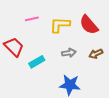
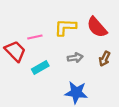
pink line: (32, 19) -> (35, 37), moved
brown arrow: (96, 54) -> (105, 59), turned -40

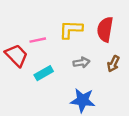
red semicircle: (97, 27) -> (105, 29), turned 50

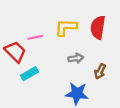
brown arrow: (113, 64) -> (100, 71), moved
cyan rectangle: (44, 73) -> (30, 74), moved

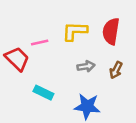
brown arrow: (100, 71) -> (116, 70), moved
cyan rectangle: (30, 74) -> (43, 93), moved, turned 56

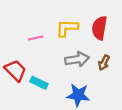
red trapezoid: (17, 59) -> (16, 70), moved
gray arrow: (86, 66) -> (77, 59), size x1.5

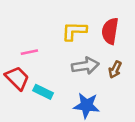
pink line: (36, 38) -> (29, 52), moved

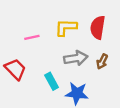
pink line: (29, 52) -> (32, 37), moved
cyan rectangle: (43, 92) -> (52, 81), moved, turned 35

